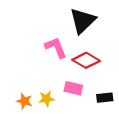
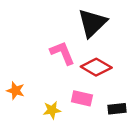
orange star: (24, 101) -> (16, 91), moved

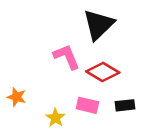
black rectangle: (117, 109) -> (125, 105), moved
yellow star: (52, 110) -> (55, 118), turned -30

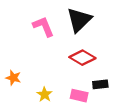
pink L-shape: (67, 57) -> (43, 26), moved
pink rectangle: (87, 105) -> (79, 96), moved

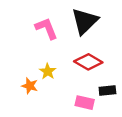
orange star: (13, 78) -> (30, 86), moved
yellow star: (45, 94) -> (48, 71), moved

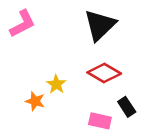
pink L-shape: (46, 28) -> (22, 24), moved, turned 85
black rectangle: (107, 91) -> (127, 107), turned 63

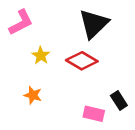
red diamond: (104, 73) -> (82, 61), moved
yellow star: (56, 84) -> (41, 56), moved

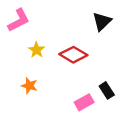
black triangle: (94, 24) -> (102, 21), moved, size x0.7
pink rectangle: (94, 114) -> (84, 102), turned -42

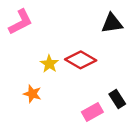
black triangle: (102, 21) -> (112, 23), turned 36
yellow star: (37, 50) -> (49, 64), moved

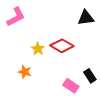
pink rectangle: (92, 112) -> (71, 86), turned 63

